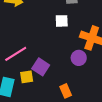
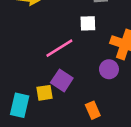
pink line: (16, 54) -> (59, 48), moved

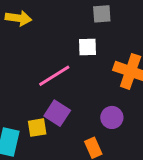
purple circle: (109, 69) -> (112, 117), moved

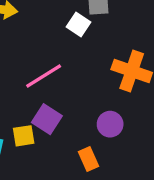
white square: (87, 47) -> (78, 24), moved, turned 36

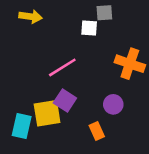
white square: (78, 24) -> (89, 28), turned -30
yellow square: (24, 136) -> (47, 113), size x1.6

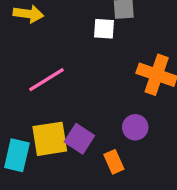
pink line: (62, 67) -> (46, 80), moved
purple square: (65, 101) -> (79, 139), moved

